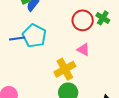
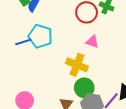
yellow cross: (65, 69) -> (77, 65), turned -30

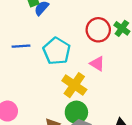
cyan pentagon: (40, 36) -> (57, 51), moved

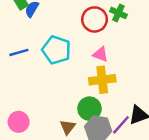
yellow cross: (74, 85) -> (102, 80), moved, turned -30

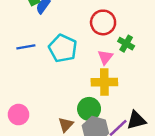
green cross: (118, 13) -> (126, 44), moved
pink triangle: (100, 54) -> (105, 57), turned 42

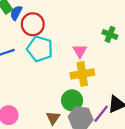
red circle: (103, 22) -> (33, 24), moved
green cross: (126, 44) -> (110, 34), moved

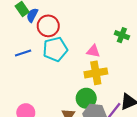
cyan pentagon: (40, 49) -> (55, 49), turned -30
pink triangle: (80, 51) -> (93, 51), turned -48

